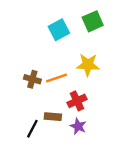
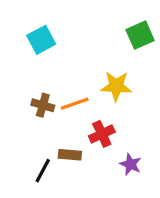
green square: (93, 21) -> (140, 35), moved
cyan square: (59, 30) -> (41, 40), moved
purple star: (78, 126) -> (131, 164), moved

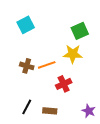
green square: (140, 35) -> (80, 31), moved
brown rectangle: (70, 155) -> (50, 111), moved
purple star: (131, 164) -> (89, 111), moved

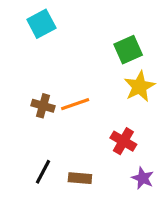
cyan square: (26, 25) -> (41, 24), moved
yellow star: (73, 54) -> (139, 86), moved, turned -30
red cross: (64, 84) -> (123, 141), moved, turned -35

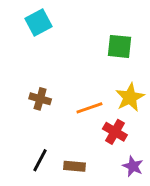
green square: (128, 50) -> (119, 46), turned 30
yellow star: (139, 86) -> (130, 97), moved
orange line: (75, 104) -> (89, 108), moved

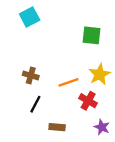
black line: (40, 160) -> (35, 104), moved

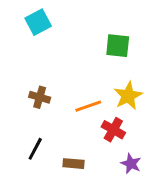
black line: (35, 104) -> (35, 149), moved

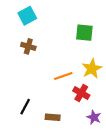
brown cross: (40, 97) -> (28, 46), moved

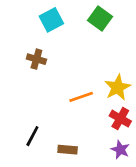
cyan square: (27, 16) -> (51, 20), moved
green square: (84, 33) -> (100, 19), moved, turned 30
red cross: (81, 93) -> (120, 119), moved

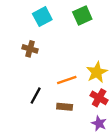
green square: (100, 19) -> (82, 15), turned 30
black line: (32, 136) -> (36, 96), moved
brown rectangle: (68, 150) -> (65, 107), moved

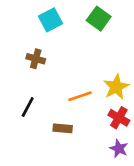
green square: (82, 15) -> (99, 19), turned -30
black line: (36, 96) -> (28, 107), moved
brown rectangle: (65, 107) -> (63, 128), moved

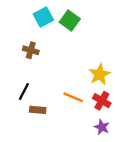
green square: (99, 19) -> (70, 20), moved
orange line: (80, 96) -> (73, 97), moved, turned 42
brown rectangle: (63, 128) -> (38, 110), moved

